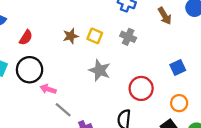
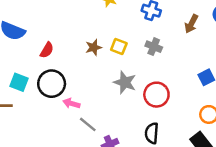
brown arrow: (165, 16) -> (191, 24), turned 60
red circle: (141, 88) -> (156, 95), moved

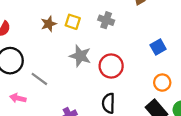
pink arrow: (71, 103) -> (18, 98), moved
gray line: (88, 124) -> (39, 79), moved

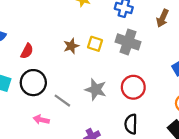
gray cross: (106, 20) -> (128, 42), size x1.5
gray star: (80, 56) -> (96, 90), moved

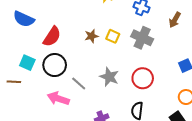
red semicircle: (27, 51) -> (52, 37), size x1.5
pink arrow: (41, 120) -> (58, 99), size x1.5

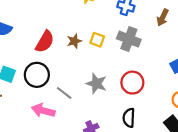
red semicircle: (52, 37) -> (45, 42), moved

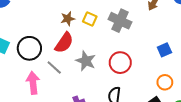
red semicircle: (45, 42) -> (64, 43), moved
pink arrow: (43, 111) -> (33, 83), turned 65

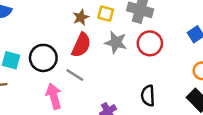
gray star: (86, 61) -> (116, 42), moved
red circle: (120, 63) -> (150, 43), moved

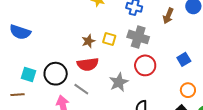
gray star: (116, 42) -> (119, 82), moved, turned 30
red semicircle: (81, 45) -> (88, 64), turned 55

